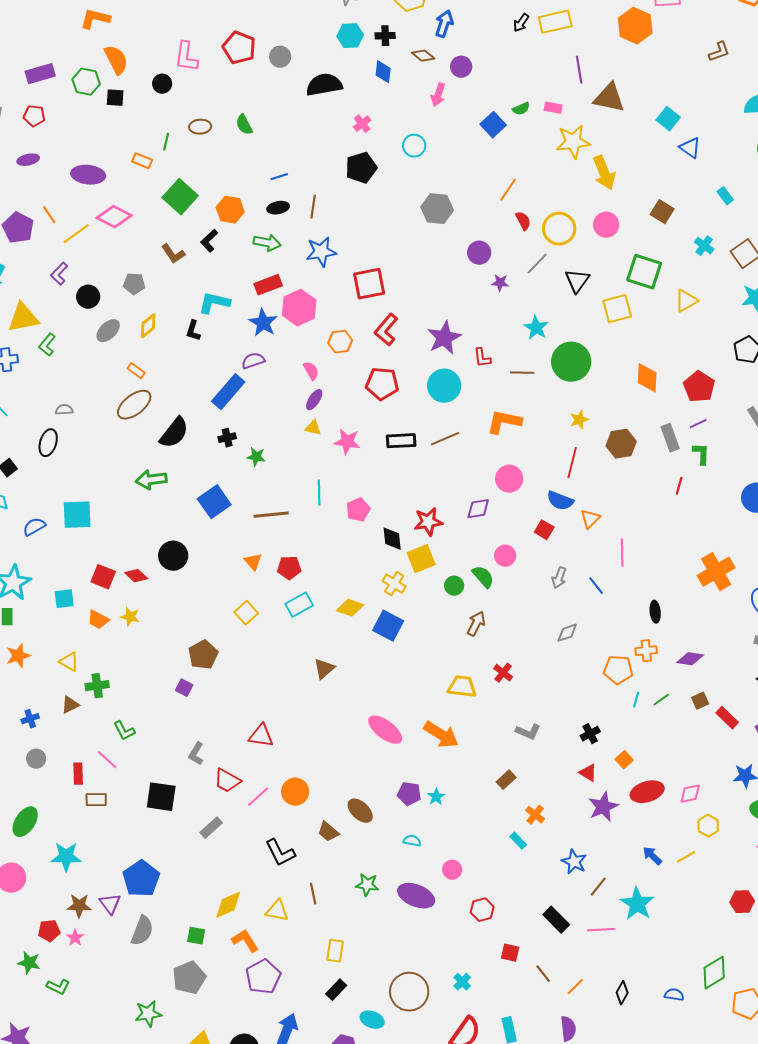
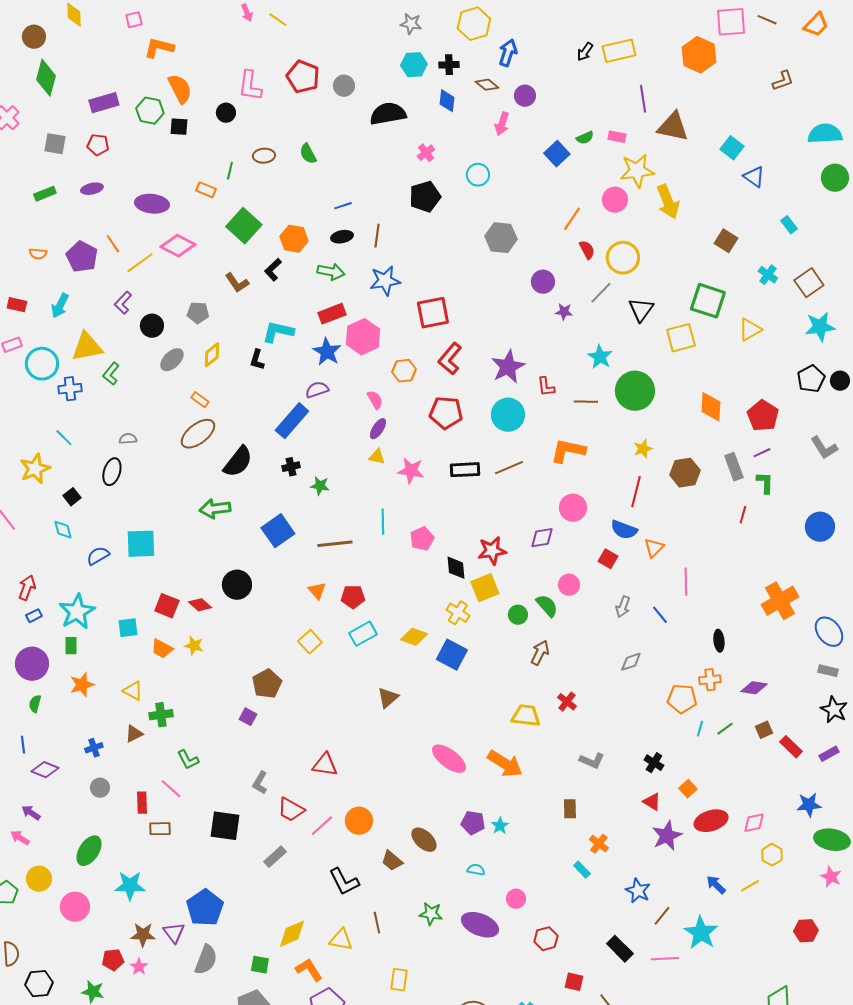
pink circle: (606, 225) -> (615, 200), moved
black cross: (590, 734) -> (654, 763), turned -30
brown rectangle: (506, 780) -> (570, 809), turned -48

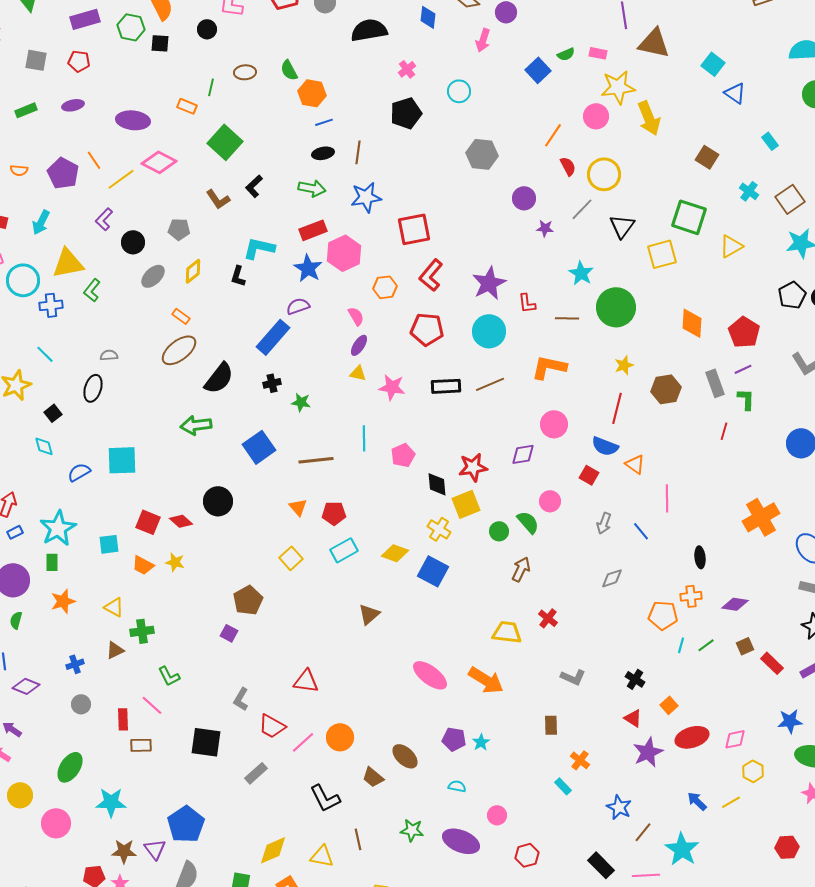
orange hexagon: (294, 239) -> (312, 93), moved
orange triangle: (654, 548) -> (635, 464), turned -40

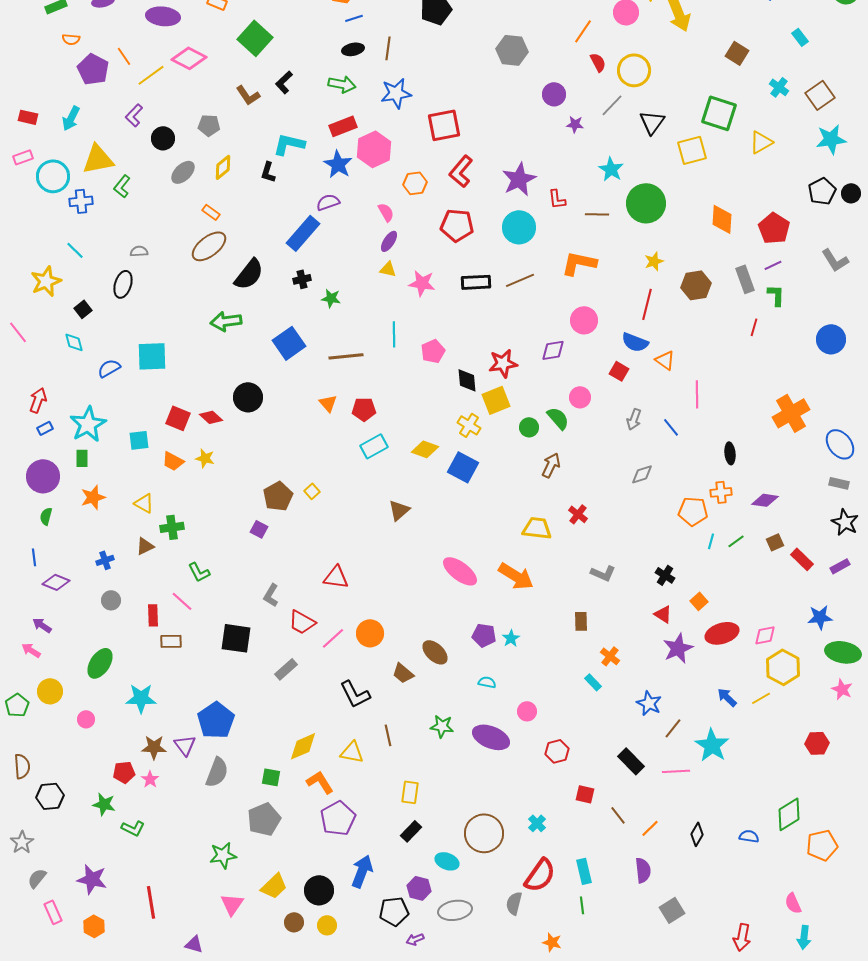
orange semicircle: (19, 170) -> (71, 39), moved
yellow square: (291, 558) -> (312, 491), moved, size x0.7
yellow hexagon: (753, 771) -> (783, 667), size x1.6
pink circle: (56, 823) -> (86, 719), size x0.6

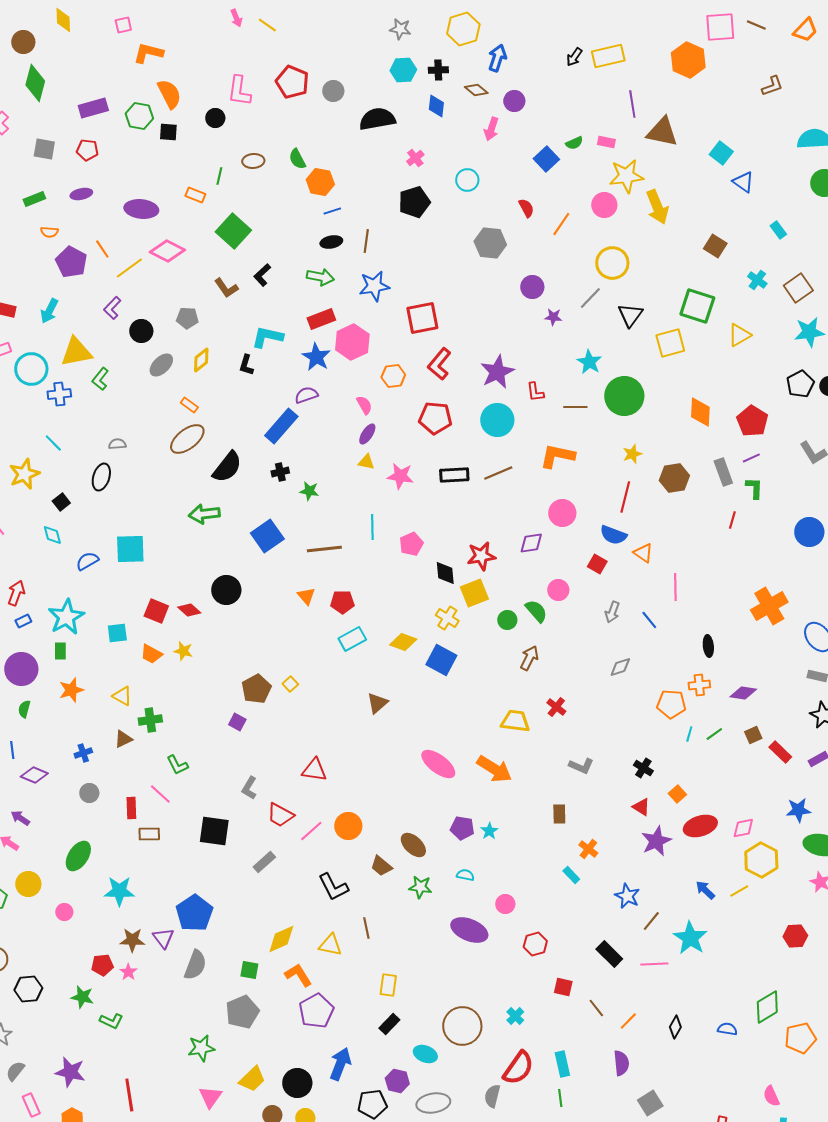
red semicircle: (598, 62) -> (526, 208), moved
green star: (442, 726) -> (420, 887), moved

